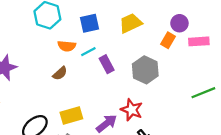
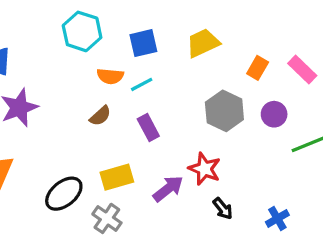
purple circle: (179, 23) -> (274, 114), moved
pink rectangle: (199, 41) -> (302, 70), turned 48
purple rectangle: (107, 64) -> (148, 127), moved

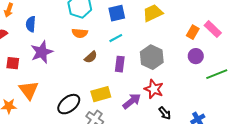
orange rectangle: (258, 68) -> (193, 32), moved
orange semicircle: (110, 76) -> (80, 33), moved
gray hexagon: (224, 111) -> (152, 57), moved
purple rectangle: (148, 127) -> (120, 64), turned 35

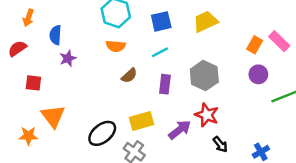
purple star: (42, 52) -> (68, 58), moved, size x0.6

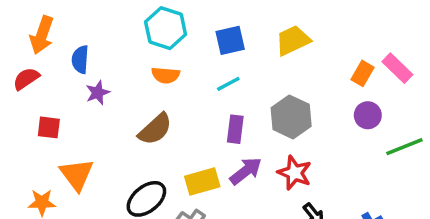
orange arrow: (28, 18) -> (42, 35), size x1.5
brown semicircle: (129, 76) -> (155, 129), moved, size x1.5
purple arrow: (180, 130) -> (246, 171), moved

